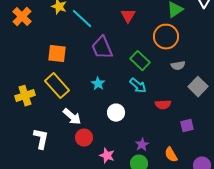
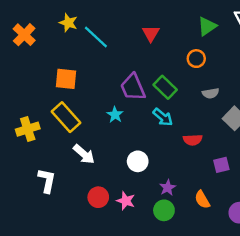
orange circle: (166, 37) -> (196, 59), size x0.6
purple trapezoid: (102, 48) -> (133, 87), moved
white circle: (116, 113) -> (138, 161), moved
red circle: (84, 138) -> (98, 197), moved

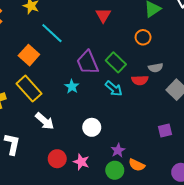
cyan line: (96, 37) -> (52, 33), moved
orange square: (66, 79) -> (29, 55), turned 36
red semicircle: (193, 140) -> (140, 80), moved
orange semicircle: (202, 200) -> (137, 165), moved, turned -35

